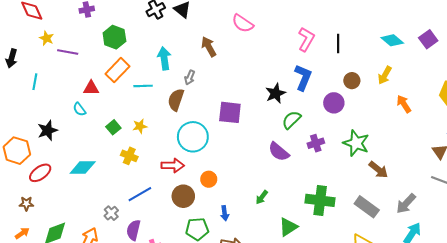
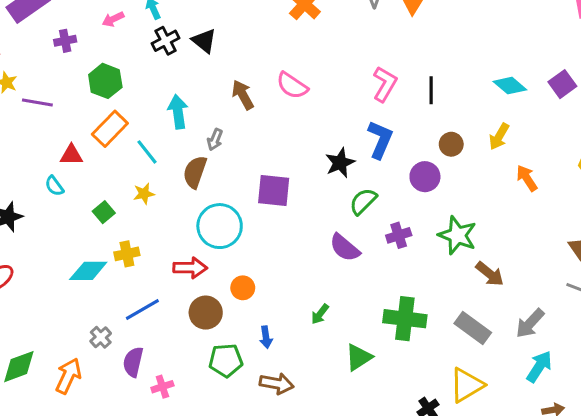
pink semicircle: (243, 23) -> (292, 86), moved
cyan line: (143, 86) -> (147, 152), turned 54
yellow star: (140, 126) -> (144, 194), moved
yellow cross: (129, 156) -> (127, 254), turned -35
cyan diamond: (83, 168) -> (88, 271), moved

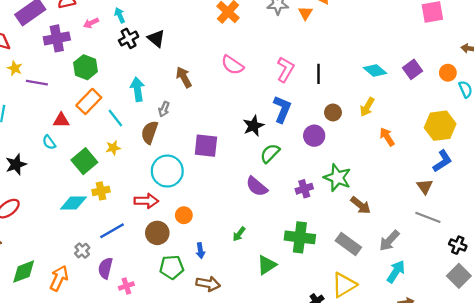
purple cross: (65, 41) -> (57, 38), size x1.6
pink semicircle: (292, 86) -> (232, 65), moved
green square: (104, 212) -> (84, 161), size x1.6
purple cross: (399, 235) -> (304, 189), moved

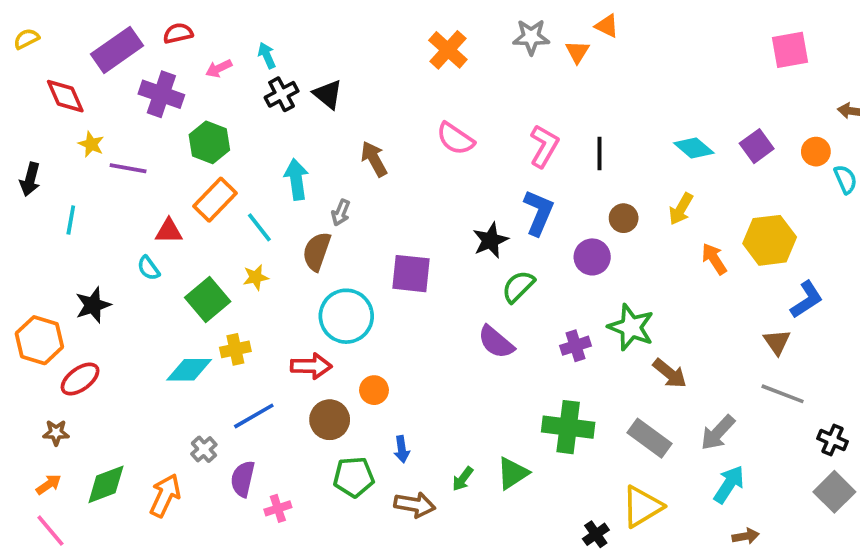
purple cross: (57, 38) -> (161, 94), turned 30
yellow hexagon: (440, 126) -> (770, 240), moved
green arrow: (239, 234) -> (463, 479), moved

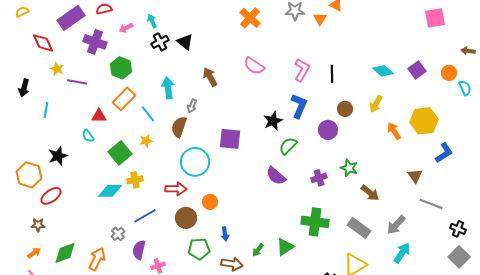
green star: (631, 327) -> (349, 168), size x0.7
brown triangle: (777, 342) -> (415, 176), moved

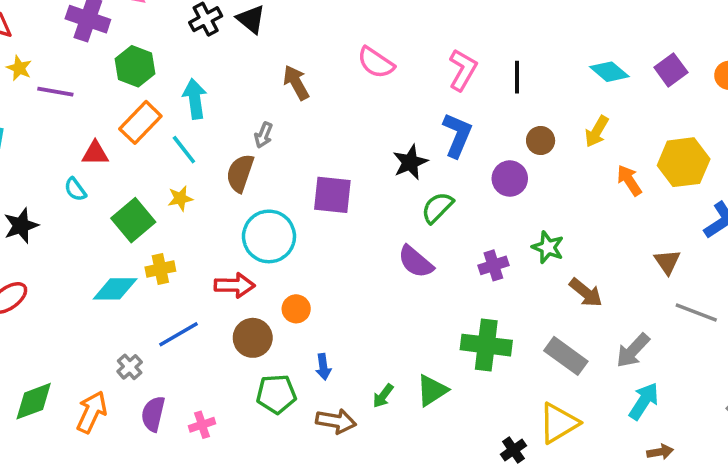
cyan arrow: (168, 88) -> (195, 99), moved
purple semicircle: (139, 250) -> (153, 414), moved

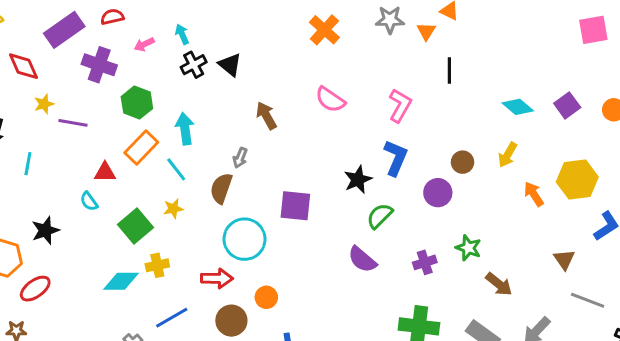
yellow star: (19, 68) -> (44, 104), turned 30
black line: (517, 77) -> (449, 71), moved

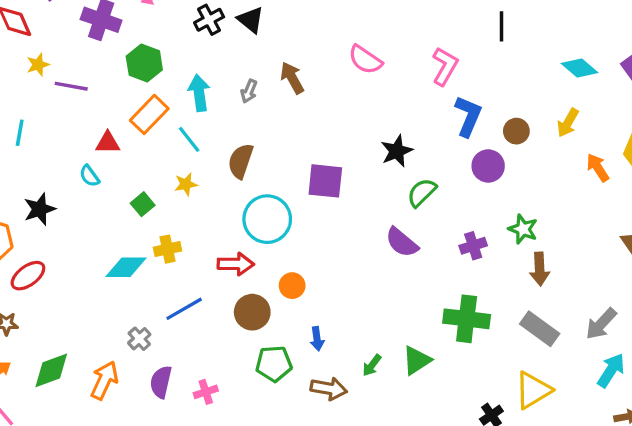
gray arrow: (240, 158) -> (249, 91), moved
blue L-shape: (396, 158) -> (468, 116), moved
green square: (135, 226) -> (143, 204), size x0.6
brown arrow: (499, 284) -> (540, 269), moved, turned 48

